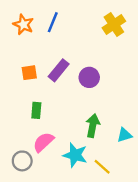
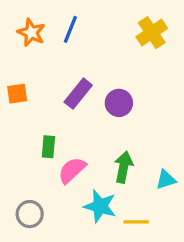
orange square: (29, 73) -> (17, 94), moved
pink semicircle: (43, 142) -> (72, 170), moved
yellow line: (102, 167) -> (136, 222), turned -42

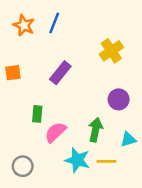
yellow cross: (152, 33) -> (111, 51), moved
purple circle: (119, 103) -> (119, 99), moved
yellow line: (136, 222) -> (106, 161), moved

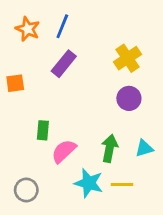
purple rectangle: (60, 73) -> (64, 64), moved
purple circle: (119, 99) -> (129, 98), moved
cyan triangle: (128, 139) -> (144, 148), moved

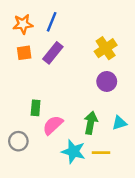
orange star: (28, 29) -> (23, 24), turned -30
orange square: (15, 83) -> (24, 53), moved
gray circle: (26, 190) -> (18, 141), moved

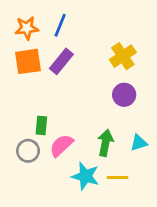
orange square: (24, 53) -> (28, 61), size x1.5
gray circle: (18, 141) -> (28, 151), moved

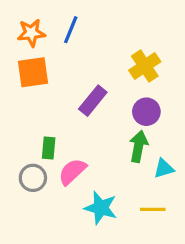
purple rectangle: (61, 61) -> (93, 101), moved
green arrow: (105, 143) -> (139, 146), moved
yellow line: (117, 178) -> (153, 209), moved

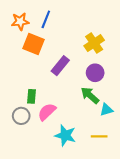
orange square: (33, 72) -> (34, 44), moved, turned 30
green arrow: (139, 146) -> (90, 95), turned -60

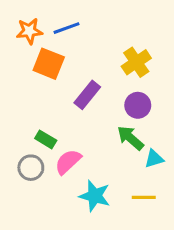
blue line: (46, 19) -> (66, 28), turned 48
green rectangle: (31, 96) -> (46, 139), turned -64

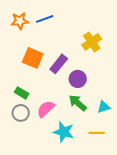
orange square: (49, 64) -> (33, 58), moved
purple circle: (138, 105) -> (78, 79), moved
green arrow: (130, 138) -> (78, 103), moved
green rectangle: (46, 139) -> (22, 93), moved

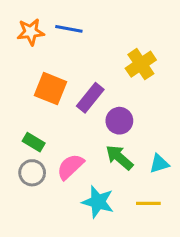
blue line: (45, 19) -> (69, 29), turned 30

